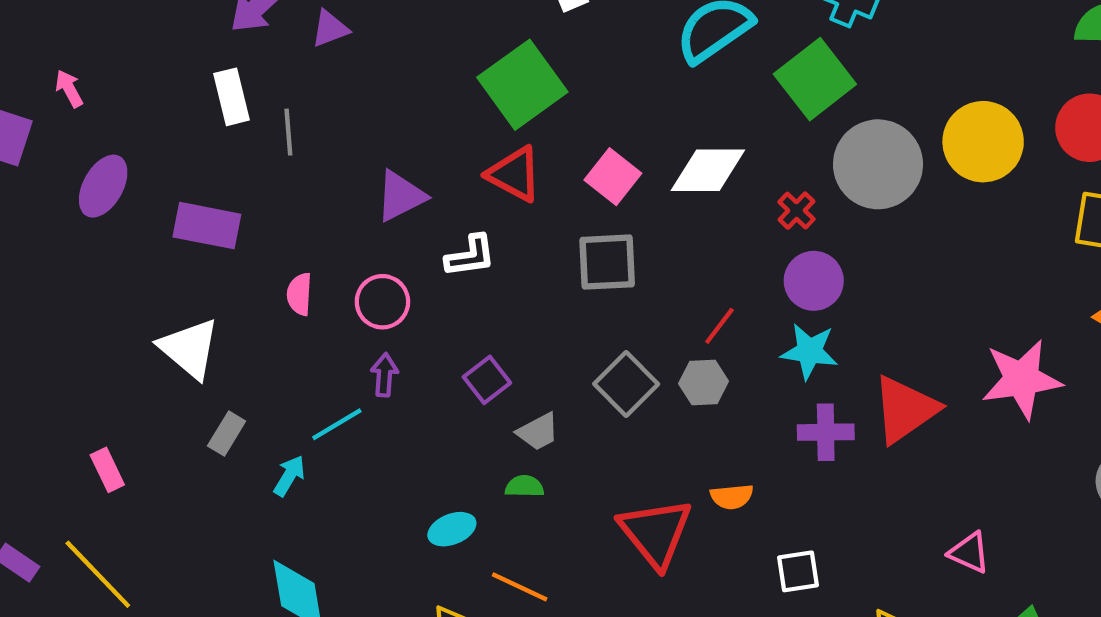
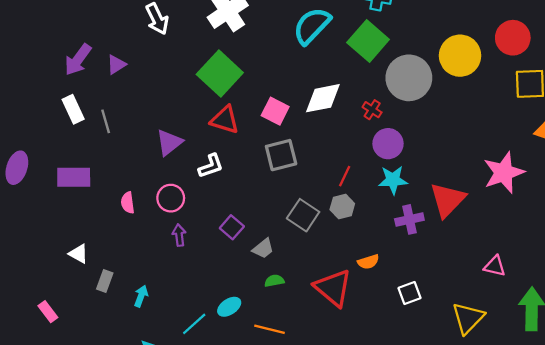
white triangle: (189, 349) -> (78, 254), moved, size x0.6
cyan line: (337, 424) -> (194, 324), moved
green semicircle: (525, 486) -> (274, 281), moved

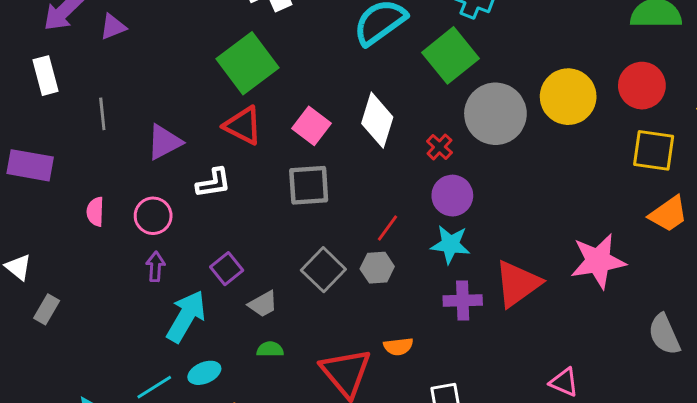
white diamond: (323, 98) -> (377, 120), turned -72
gray line: (106, 121) -> (102, 114), moved
cyan arrow: (141, 296) -> (186, 316), moved, size x1.8

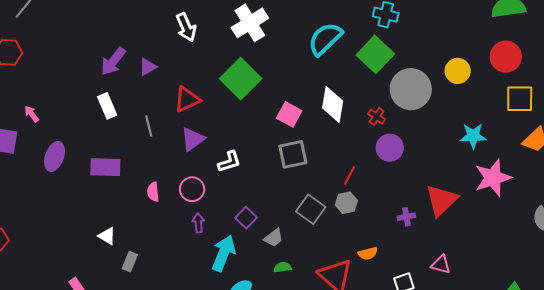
yellow circle: (568, 97) -> (458, 71), size x0.7
red triangle: (243, 125) -> (187, 99), moved, turned -44
cyan star: (450, 245) -> (473, 136), moved
purple cross: (463, 300) -> (406, 217), size x0.7
pink triangle: (564, 382) -> (441, 264), moved

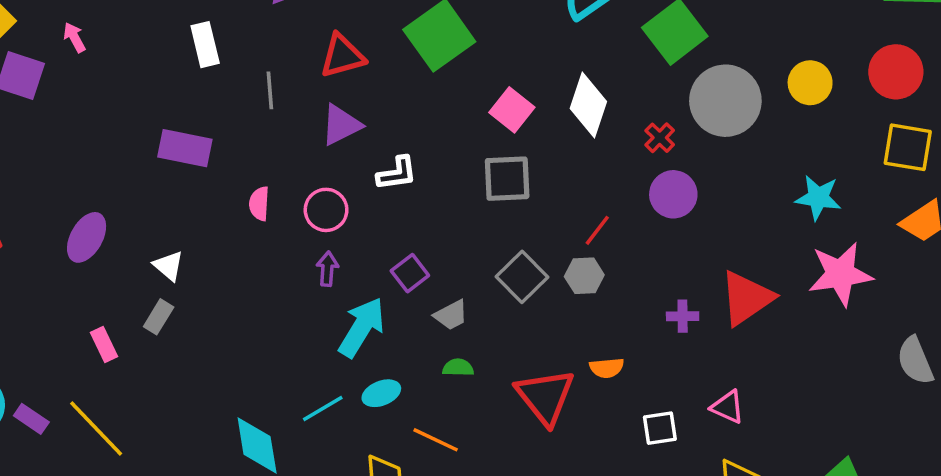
purple ellipse: (55, 157) -> (87, 237), moved
gray rectangle: (130, 262) -> (159, 317), moved

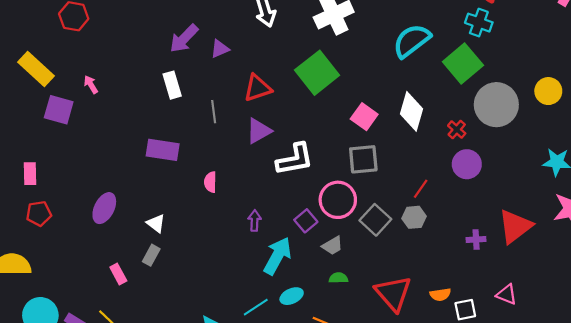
white L-shape: (397, 173) -> (295, 159), size x1.5
pink circle: (326, 210) -> (338, 200), moved, size x1.4
orange semicircle: (607, 368) -> (440, 295), moved

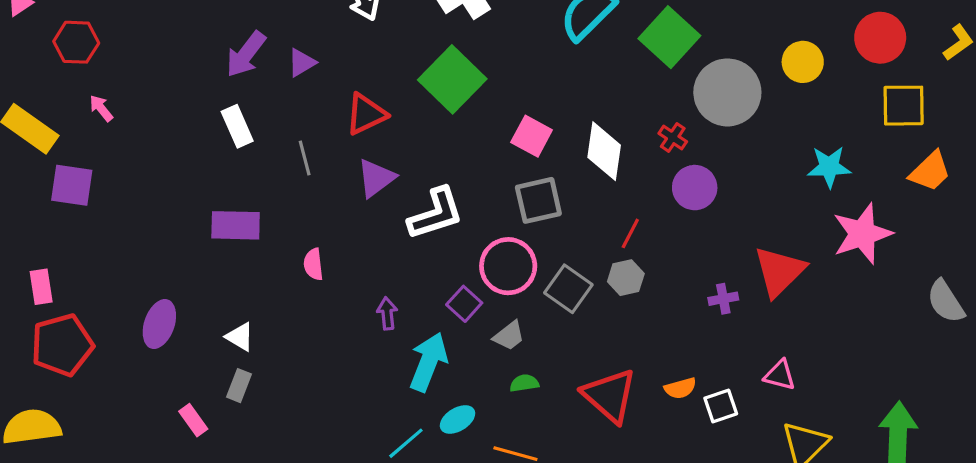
pink arrow: (91, 84) -> (101, 108), moved
white diamond: (412, 111) -> (604, 151), moved
red pentagon: (39, 214) -> (62, 345), size x1.6

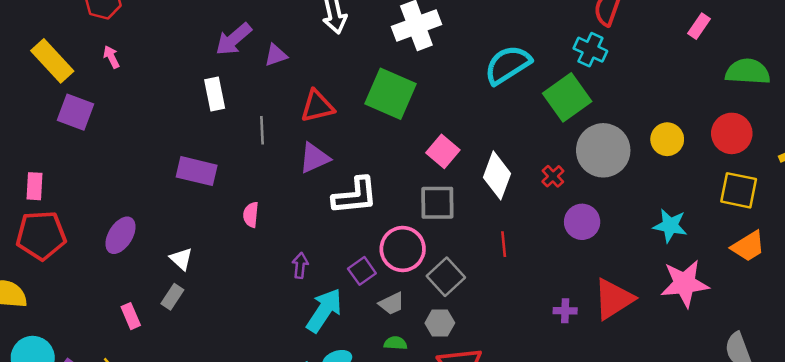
green square: (452, 79) -> (391, 94), turned -33
purple circle: (695, 188) -> (582, 222), moved
red line: (630, 233) -> (504, 244), turned -45
gray hexagon: (626, 278) -> (440, 323), moved

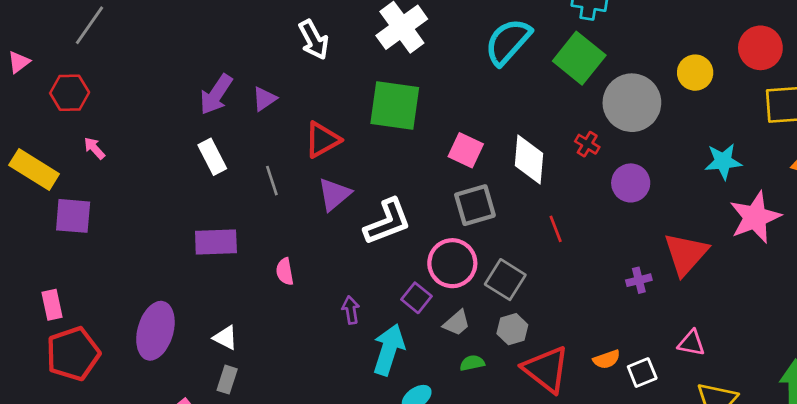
purple ellipse: (120, 235) -> (155, 331), size x1.4

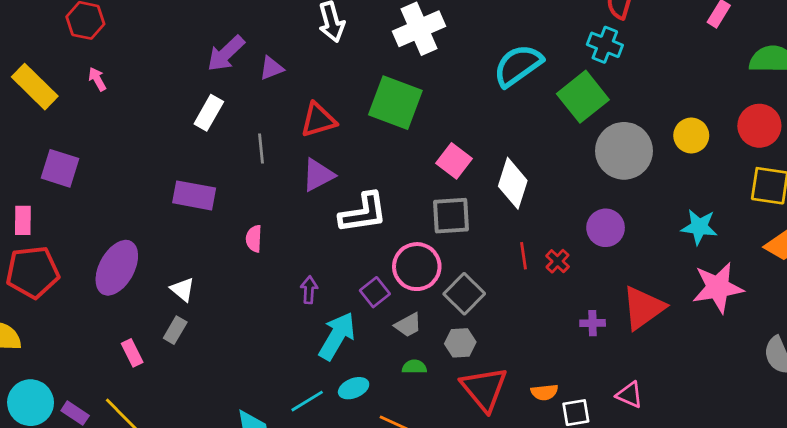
red cross: (587, 144) -> (558, 261), moved
white rectangle: (212, 157) -> (209, 113), turned 44
purple square: (73, 216) -> (60, 168), moved

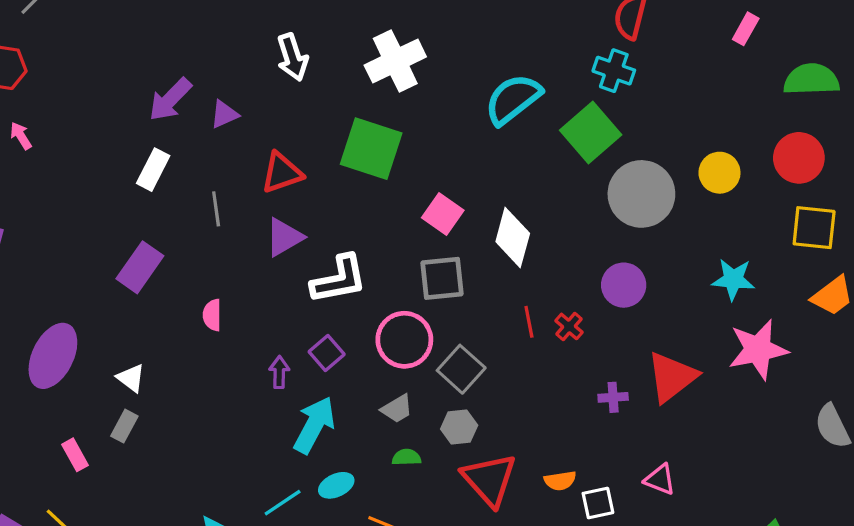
purple rectangle: (194, 195) -> (140, 267), turned -63
purple square: (375, 292) -> (327, 353), moved

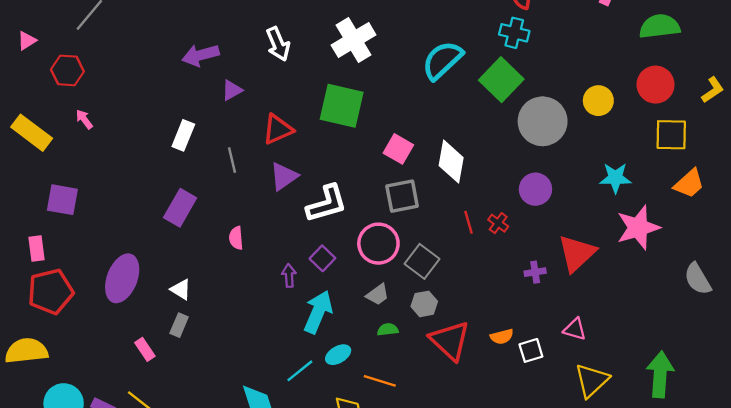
purple arrow: (170, 99) -> (200, 55), moved, turned 36

